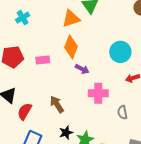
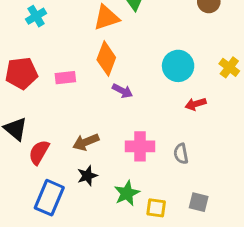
pink cross: (98, 93) -> (140, 146), moved
brown arrow: (57, 104) -> (86, 142), turned -78
black star: (66, 133) -> (87, 176), moved

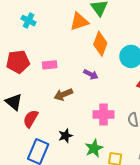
cyan cross: (36, 16) -> (29, 21), turned -32
orange diamond: (106, 59) -> (100, 44), moved
brown arrow: (86, 142) -> (63, 94), moved

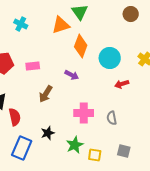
cyan cross: (29, 21) -> (21, 24), moved
brown arrow: (63, 94) -> (46, 94), turned -36
red semicircle: (31, 119) -> (15, 117), turned 138

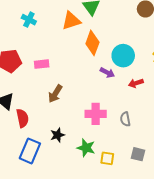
purple arrow: (72, 75) -> (107, 73), moved
green star: (75, 145) -> (86, 148), turned -30

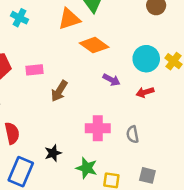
orange diamond: (92, 43) -> (94, 45), turned -75
cyan circle: (123, 56) -> (146, 59), moved
brown arrow: (55, 94) -> (59, 91), moved

